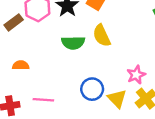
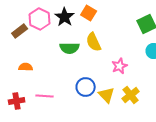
pink star: (136, 75) -> (120, 66), moved

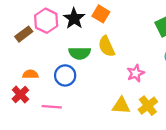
blue circle: (86, 87) -> (65, 75), moved
yellow triangle: (107, 95) -> (121, 106), turned -42
red cross: (17, 101) -> (20, 94), moved, turned -35

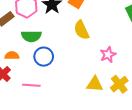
green semicircle: (80, 53) -> (31, 36), moved

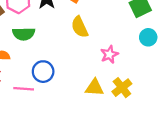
blue circle: (44, 57) -> (43, 72), moved

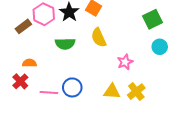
green semicircle: (24, 34) -> (65, 44), moved
blue circle: (43, 72) -> (72, 87), moved

